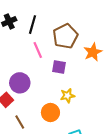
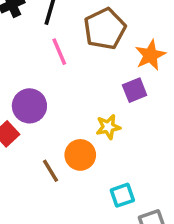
purple square: (59, 67) -> (135, 90), moved, turned -32
brown line: (20, 122) -> (50, 171), moved

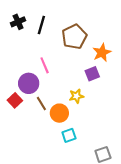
pink line: (59, 52) -> (45, 65), moved
brown line: (50, 171) -> (41, 104), moved
cyan square: (122, 195) -> (69, 135), moved

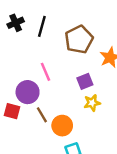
purple square: (92, 74) -> (85, 81), moved
yellow star: (76, 96) -> (92, 103), moved
red square: (15, 100) -> (12, 111), turned -32

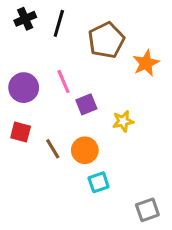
purple square: (85, 81) -> (86, 104), moved
purple circle: (28, 92) -> (24, 88), moved
brown line: (42, 115) -> (53, 149), moved

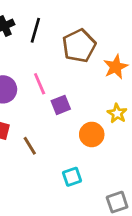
yellow star: (123, 121) -> (117, 113), moved, turned -30
orange circle: (85, 150) -> (92, 134), moved

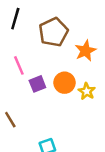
orange circle: (92, 134) -> (65, 83), moved

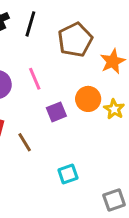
purple square: (37, 84) -> (56, 112), moved

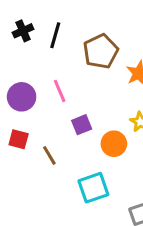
orange circle: (88, 99) -> (114, 144), moved
cyan square: (68, 174) -> (93, 188), size x1.5

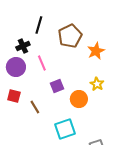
black cross: (23, 31) -> (23, 46), moved

